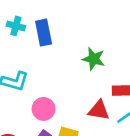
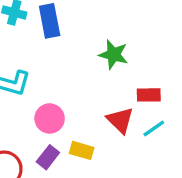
red triangle: (99, 110) -> (120, 120), turned 35

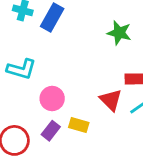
blue rectangle: (50, 21) -> (52, 17), turned 40
green star: (113, 55) -> (119, 33), moved

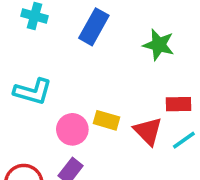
blue rectangle: (52, 17) -> (94, 27), moved
yellow rectangle: (79, 125) -> (107, 120), moved

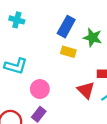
blue rectangle: (94, 27) -> (66, 27), moved
yellow rectangle: (107, 120) -> (68, 52), moved

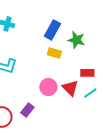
pink circle: (40, 89) -> (48, 87), moved

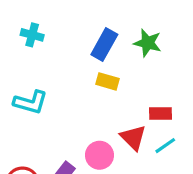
green star: (76, 40) -> (148, 43), moved
pink circle: (48, 87) -> (99, 155), moved

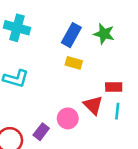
cyan cross: (32, 35) -> (17, 28), size x1.5
cyan line: (165, 146) -> (117, 111), turned -49

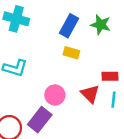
pink circle: (68, 118) -> (55, 95), moved
purple rectangle: (41, 132) -> (40, 120), size x1.5

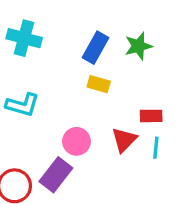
green star: (101, 25) -> (138, 46), turned -30
red triangle: (90, 94) -> (124, 140), turned 30

